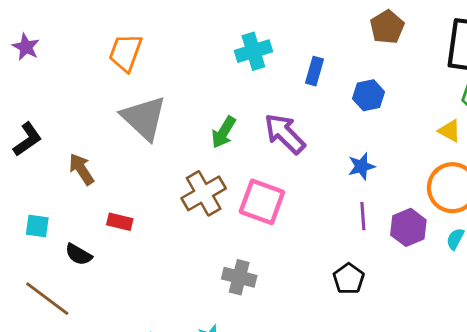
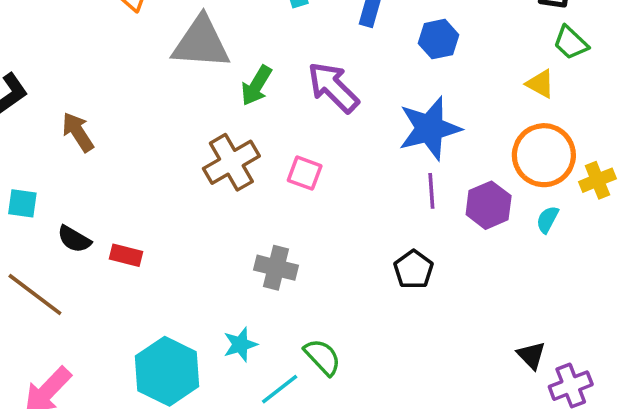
gray triangle: (144, 118) -> (201, 43), moved, turned -39
blue star: (361, 166) -> (430, 128), size x1.8
pink square: (262, 202) -> (305, 173), size x0.6
red rectangle: (120, 222) -> (126, 255), moved

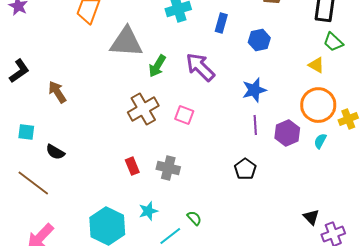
blue star: (430, 128) -> (254, 90), size x0.7
red rectangle: (126, 255) -> (132, 166), moved, turned 54
green semicircle: (322, 357) -> (194, 218), size x0.7

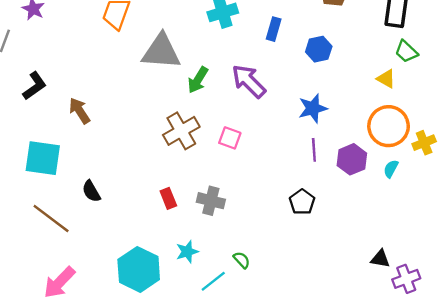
cyan square: (26, 132) -> (43, 158), size x1.8
black semicircle: (55, 152) -> (91, 191), moved, turned 30
black triangle: (311, 217) -> (380, 259), turned -36

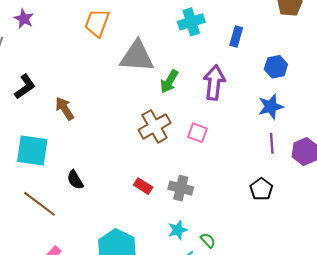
blue hexagon: (319, 49) -> (276, 67), moved
purple arrow: (249, 81) -> (214, 82), turned 52
red rectangle: (168, 198) -> (143, 186), turned -36
cyan star: (187, 252) -> (178, 230), moved

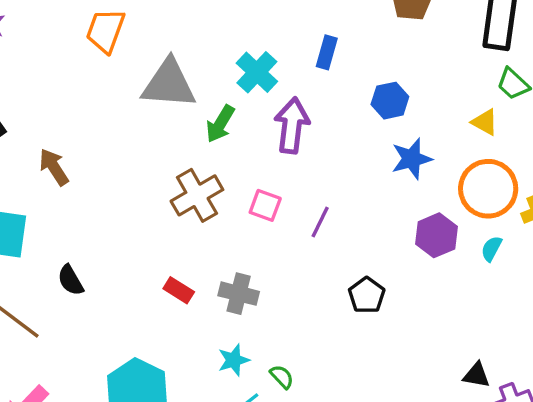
cyan cross: (191, 22) -> (257, 72), moved, turned -30
blue star: (271, 107) -> (412, 159), moved
purple line: (272, 143) -> (320, 222), moved, turned 30

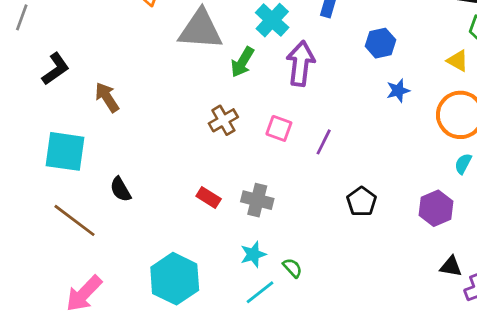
blue star: (412, 159) -> (398, 91), size x0.7
brown cross: (197, 195) -> (223, 120), size x0.7
purple hexagon: (437, 235) -> (436, 208), moved

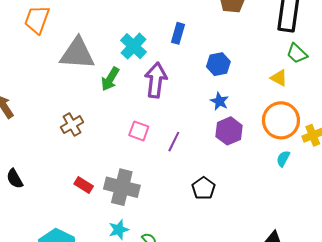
blue star: (398, 91) -> (219, 101), moved, turned -30
brown cross: (223, 120) -> (72, 125), moved
gray cross: (257, 200) -> (122, 187), size x1.4
purple hexagon: (436, 208) -> (229, 131), moved

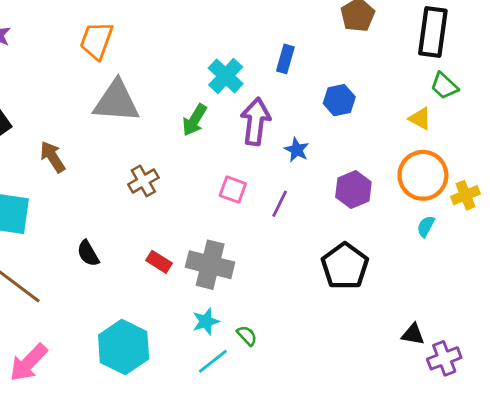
gray triangle: (77, 53) -> (116, 102), moved
blue star: (219, 101) -> (297, 150), moved
black semicircle: (15, 179) -> (88, 253), moved
black pentagon: (204, 188) -> (345, 266), moved, size x1.5

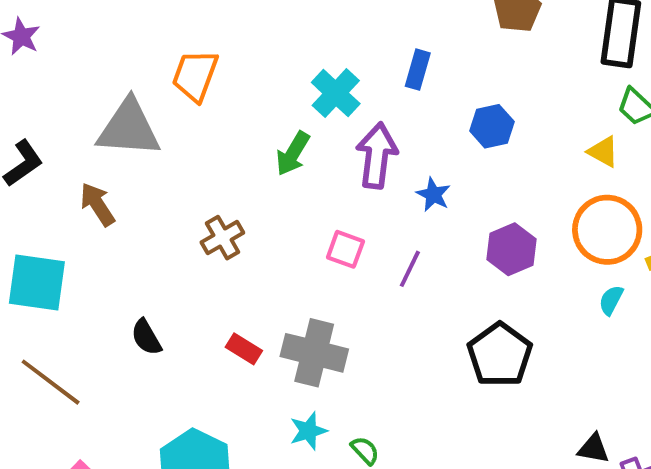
orange trapezoid: (97, 41) -> (195, 75), moved
gray triangle: (116, 102) -> (129, 128), moved

